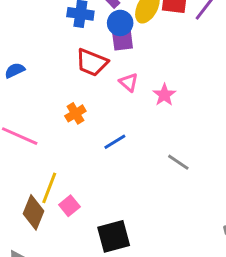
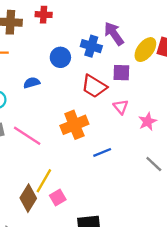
blue circle: (120, 23) -> (60, 57), moved
orange cross: (75, 113) -> (74, 125), size x1.6
gray line: (178, 162) -> (154, 164), moved

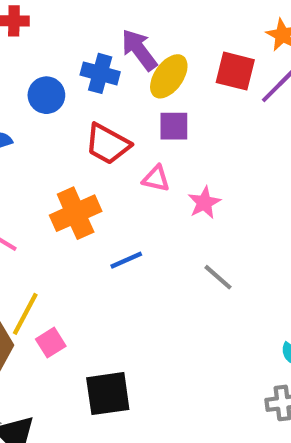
yellow ellipse: (145, 50) -> (169, 76), moved
purple square: (121, 73) -> (174, 126), moved
pink triangle: (121, 107) -> (156, 179), turned -35

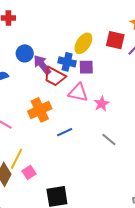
purple arrow: (139, 50) -> (42, 65), moved
blue cross: (100, 73) -> (67, 62), moved
pink triangle: (156, 179) -> (78, 93), size x1.5

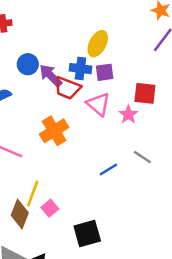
red square: (115, 40) -> (145, 93), moved
pink triangle: (78, 93) -> (98, 104), turned 35
blue line: (65, 132) -> (108, 170), moved

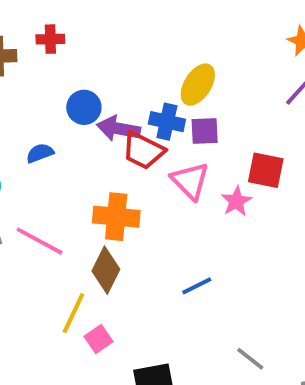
purple arrow: (51, 76) -> (119, 129), turned -40
orange cross: (54, 131) -> (116, 217), turned 32
gray line: (142, 157) -> (250, 359), moved
brown diamond: (20, 214) -> (106, 270), moved

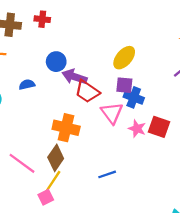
blue cross: (167, 122) -> (134, 97), moved
red square: (266, 170) -> (159, 127), moved
pink star: (236, 201) -> (137, 129), turned -30
pink line: (40, 241) -> (22, 163), moved
yellow line: (73, 313) -> (53, 182), moved

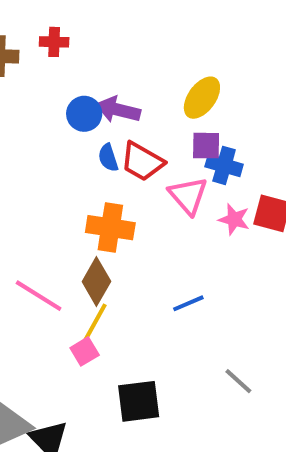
purple arrow: (75, 77) -> (118, 110), moved
blue semicircle: (27, 85) -> (108, 158), moved, turned -91

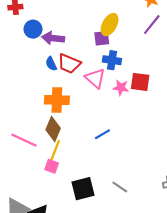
yellow ellipse: (202, 98) -> (110, 25), moved
blue circle: (84, 114) -> (33, 29), moved
purple square: (206, 146) -> (102, 38), moved
pink square: (85, 351) -> (52, 166), turned -32
gray line: (238, 381) -> (120, 187), moved

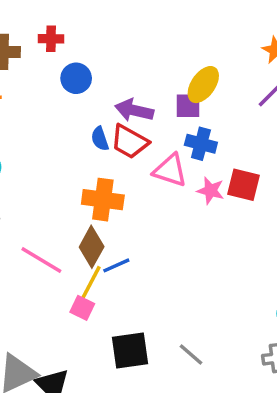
purple arrow: (53, 38) -> (134, 110), moved
pink triangle: (95, 78) -> (170, 170), turned -30
blue line: (102, 134) -> (116, 265), moved

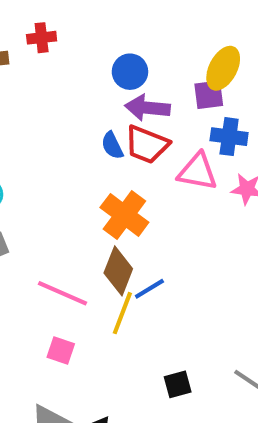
blue circle: (76, 78) -> (130, 72), moved
orange cross: (103, 200) -> (124, 215), turned 36
pink square: (82, 308) -> (61, 351), moved
black square: (130, 350) -> (178, 384), size x0.6

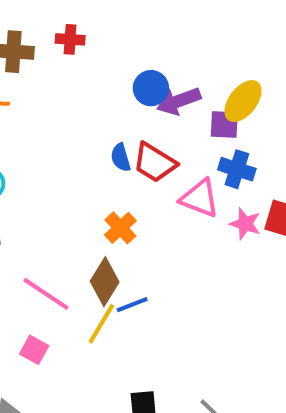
purple arrow: (147, 108) -> (179, 101), moved, turned -36
orange cross: (124, 215) -> (120, 228), size x0.7

